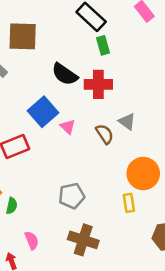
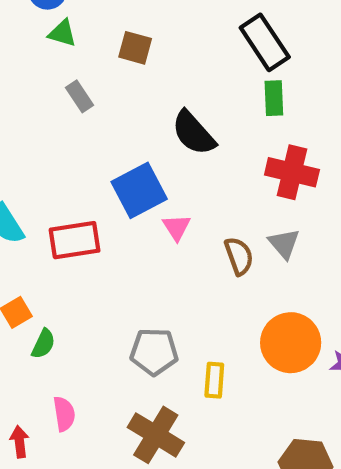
brown square: (23, 36) -> (135, 48), size x0.6
red cross: (98, 84) -> (292, 172), moved
yellow rectangle: (129, 203) -> (214, 380), moved

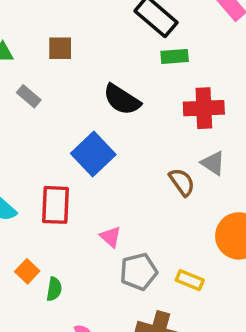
green rectangle: (274, 98) -> (175, 56), turned -76
pink triangle: (177, 227) -> (111, 237), moved
red rectangle: (75, 240) -> (55, 205), turned -63
yellow rectangle: (214, 380) -> (190, 280), turned -56

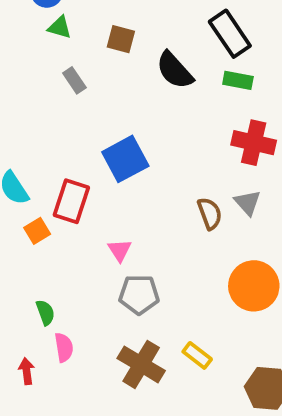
black semicircle: (122, 100) -> (175, 70), moved
orange square: (27, 271) -> (37, 231), moved
yellow rectangle: (190, 280) -> (197, 355), moved
green semicircle: (54, 289) -> (45, 312), moved, turned -45

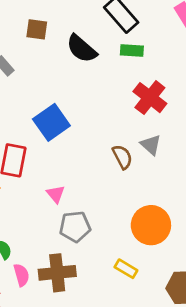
red cross: (254, 143) -> (150, 98), turned 32
orange circle: (254, 286) -> (151, 225), moved
brown cross: (141, 364) -> (57, 273), moved, turned -30

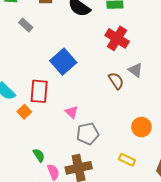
red cross: (150, 98) -> (117, 38), moved
orange circle: (151, 225) -> (141, 127), size x0.7

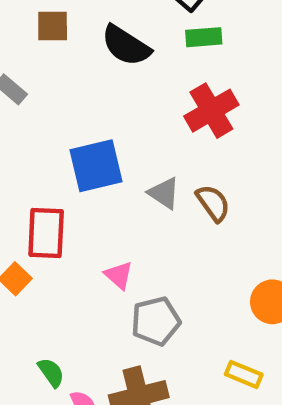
red cross: (117, 38) -> (211, 111), turned 30
blue square: (63, 62) -> (96, 166), turned 30
gray triangle: (135, 70) -> (164, 193), moved

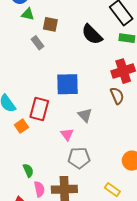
brown square: (53, 26) -> (50, 24), moved
gray triangle: (164, 193) -> (85, 115), moved
brown semicircle: (213, 203) -> (117, 96), moved

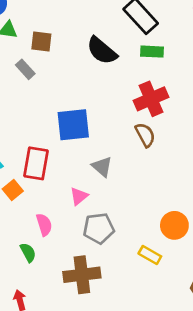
pink triangle: (67, 134) -> (79, 196), turned 32
pink semicircle: (39, 189) -> (44, 225), moved
yellow rectangle: (112, 190) -> (150, 255), moved

